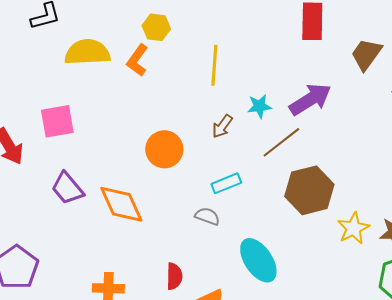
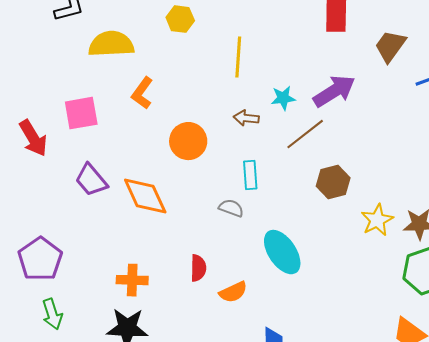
orange L-shape: (137, 60) -> (142, 93), moved
brown arrow: (222, 126) -> (246, 118), turned 60
cyan rectangle: (226, 183) -> (250, 175), turned -72
brown hexagon: (309, 190) -> (333, 182), size x0.7

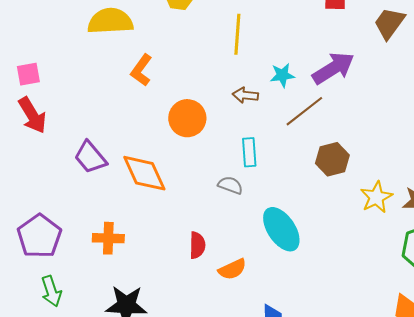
pink square: (81, 113) -> (28, 74), moved, size x0.7
orange cross: (132, 280) -> (108, 238), moved

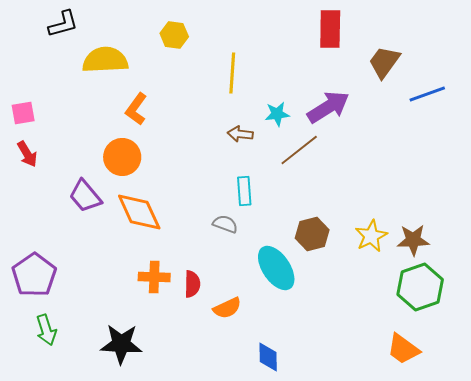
red arrow: (32, 115) -> (27, 154), size x0.7
orange circle: (187, 118) -> (122, 157), moved
brown hexagon: (332, 159) -> (312, 234), moved
orange cross: (108, 238) -> (154, 277), moved

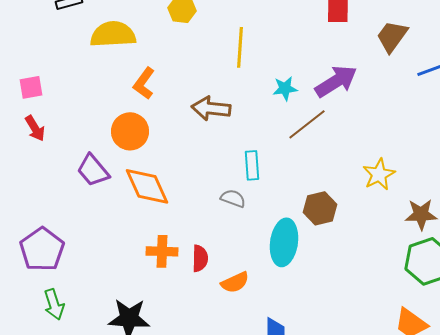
brown arrow: (240, 134) -> (211, 108), moved, size x1.5
yellow star: (371, 236) -> (379, 174), moved
cyan ellipse: (276, 268) -> (284, 242), turned 42

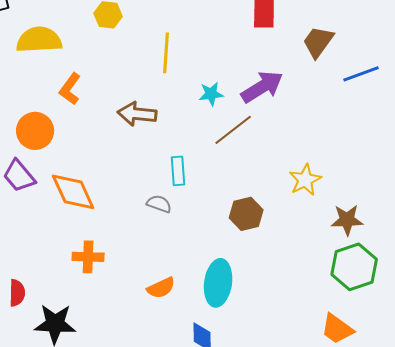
orange circle: (130, 131) -> (35, 131), moved
cyan ellipse: (284, 242) -> (218, 283), moved
red semicircle: (200, 258) -> (17, 293), moved

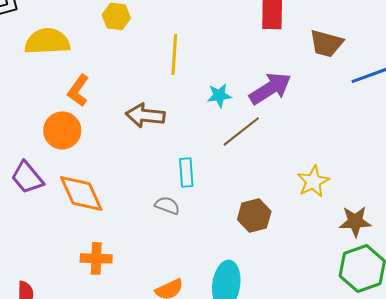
brown trapezoid: (318, 42) -> (326, 43), turned -111
orange circle: (35, 131) -> (62, 130), moved

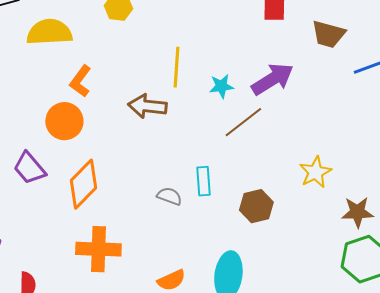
yellow line: (174, 54) -> (176, 67), moved
cyan rectangle: (186, 172) -> (203, 181), moved
orange diamond: (81, 193) -> (83, 184), turned 69
orange cross: (96, 258) -> (98, 249), size x1.4

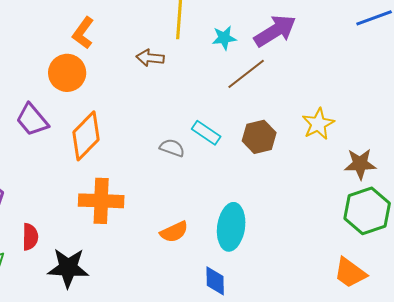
brown arrow: (147, 106) -> (150, 58), size x0.7
cyan rectangle: (203, 181) -> (206, 133), turned -52
brown hexagon: (256, 206) -> (259, 137), moved

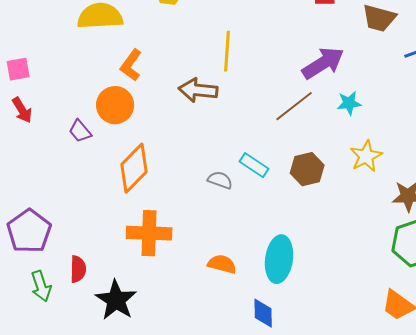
cyan star: (224, 38) -> (349, 103), moved
brown arrow: (150, 58) -> (198, 90), size x1.4
purple trapezoid: (32, 120) -> (80, 131), moved, size x0.7
orange semicircle: (174, 232) -> (222, 264), turned -140
black star: (68, 268) -> (116, 300), turned 30

